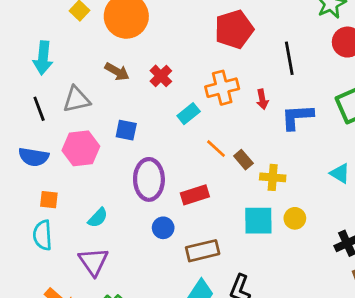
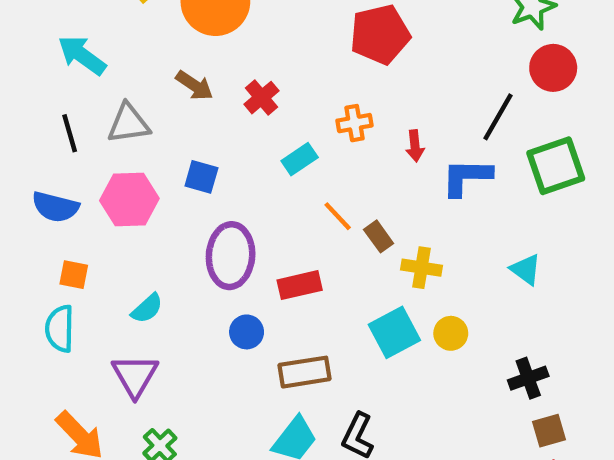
cyan arrow: (43, 58) -> (82, 55), turned 116
black line: (289, 58) -> (498, 117), moved, turned 36
orange cross: (222, 88) -> (354, 123), size x0.7
cyan square: (258, 221) -> (394, 332), turned -32

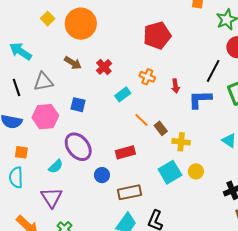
orange cross: (354, 123) -> (147, 77), turned 35
purple ellipse: (231, 256) -> (78, 147), moved, turned -40

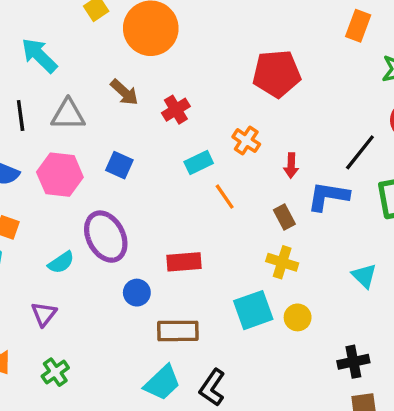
orange line: (141, 120) -> (225, 197), moved
brown rectangle: (161, 128) -> (284, 217), moved
purple triangle: (52, 197) -> (44, 314), size x0.7

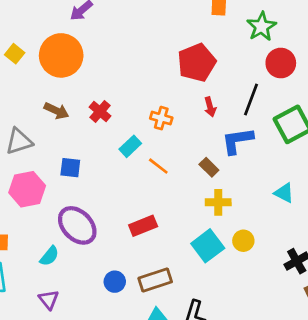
red pentagon: (277, 74) -> (197, 63), moved
red arrow: (291, 166) -> (210, 107), moved
blue circle: (137, 293) -> (115, 282), moved

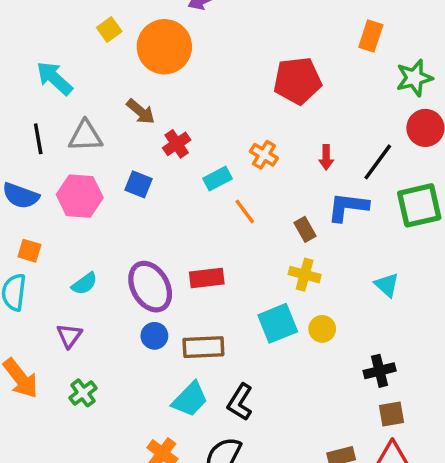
red pentagon: (197, 63) -> (297, 81), moved
red cross: (100, 111) -> (177, 144), moved
purple ellipse: (77, 225) -> (150, 287), moved

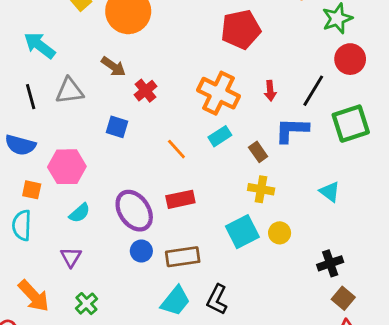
orange cross: (264, 155) -> (219, 93), size x1.8
cyan rectangle: (217, 179) -> (220, 136), moved
pink hexagon: (80, 196) -> (67, 167), moved
orange line: (245, 211) -> (176, 149), moved
brown square: (392, 414) -> (343, 298), turned -35

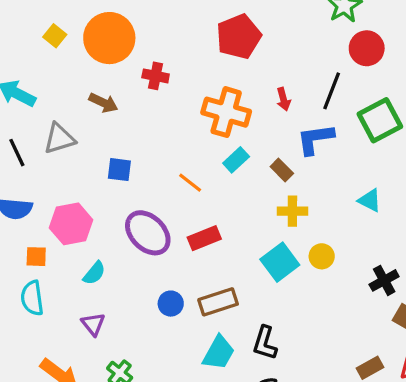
red cross: (145, 91) -> (156, 76), moved, turned -30
purple ellipse: (134, 211) -> (148, 233), moved

